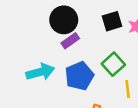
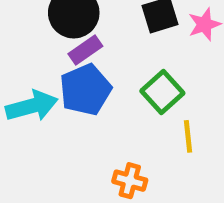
blue pentagon: (79, 76) -> (85, 90), moved

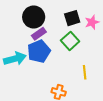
green square: (162, 92) -> (70, 41), moved

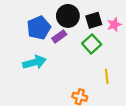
black circle: (34, 17) -> (68, 16), moved
blue pentagon: (39, 51) -> (39, 28), moved

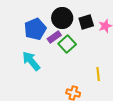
green square: (92, 44) -> (67, 44), moved
cyan arrow: (34, 62) -> (31, 61), turned -115

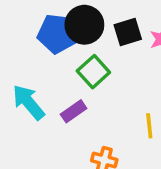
blue pentagon: (35, 29) -> (57, 34), moved, turned 30
purple rectangle: (54, 37) -> (74, 111), moved

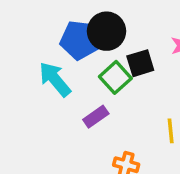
black square: (128, 32) -> (140, 63), moved
cyan arrow: (28, 102) -> (55, 79), moved

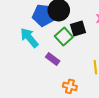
purple rectangle: (96, 117) -> (53, 59), turned 72

